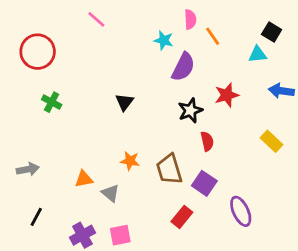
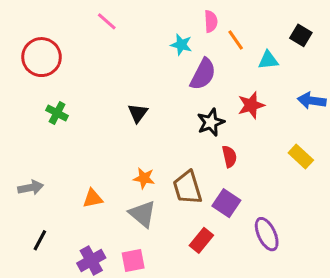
cyan triangle: (258, 54) -> (268, 60), moved
gray triangle: (110, 193) -> (142, 214), moved, size x1.4

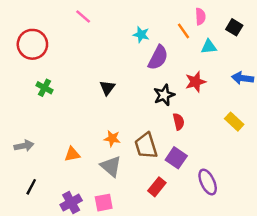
pink semicircle: (211, 21) -> (200, 16), moved

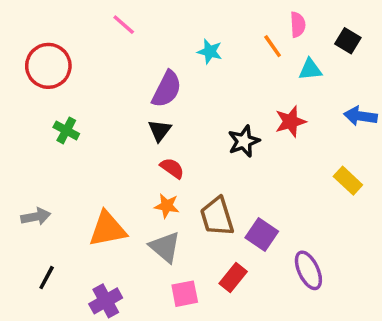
purple semicircle: (158, 58) -> (167, 89), moved
red semicircle: (179, 122) -> (172, 168), moved, turned -42
orange triangle: (72, 154) -> (108, 229), size x1.6
pink square: (104, 203) -> (185, 294), moved

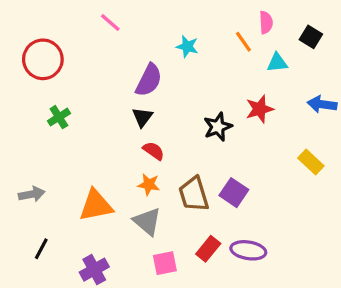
green cross: (66, 130) -> (59, 117), turned 30
purple square: (262, 234) -> (234, 193), moved
purple ellipse: (308, 270) -> (248, 250), moved, turned -56

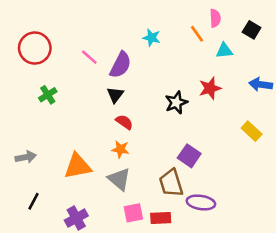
pink line: (110, 22) -> (89, 57), moved
brown trapezoid: (194, 194) -> (171, 183), moved
red rectangle: (208, 249) -> (161, 218), moved, turned 48

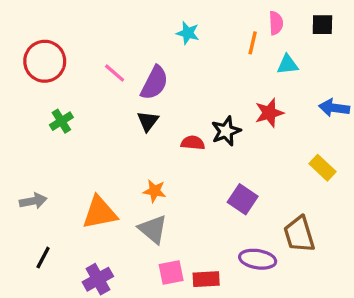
black square: (252, 30) -> (322, 25), moved, turned -30
orange line: (197, 34) -> (253, 43), turned 48
cyan star: (152, 38) -> (188, 33), moved
red semicircle: (124, 122) -> (193, 143), moved, turned -30
brown trapezoid: (171, 183) -> (299, 234), moved

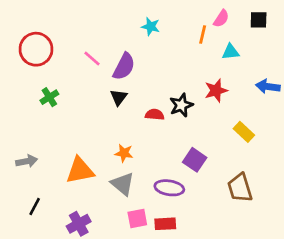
pink semicircle: (276, 23) -> (221, 19), turned 36
yellow rectangle: (322, 168) -> (244, 132), moved
purple ellipse: (258, 259) -> (169, 188), moved

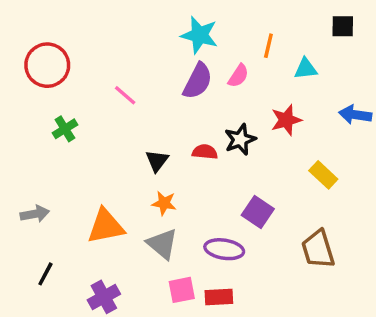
pink semicircle: (221, 19) -> (238, 76), moved
cyan star: (151, 27) -> (199, 35), size x1.5
pink line: (92, 59) -> (125, 95), moved
purple semicircle: (124, 67) -> (198, 81), moved
black triangle: (119, 97) -> (157, 161), moved

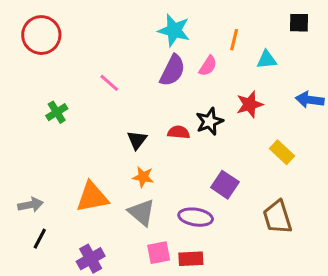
red circle: (47, 65) -> (41, 35), moved
gray arrow: (35, 214) -> (30, 205), moved

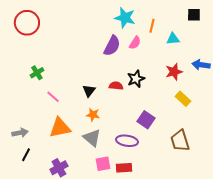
cyan star: (174, 30) -> (125, 18), moved
pink line: (109, 83) -> (53, 97), moved
red star: (250, 104) -> (174, 72), moved

